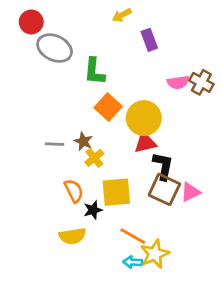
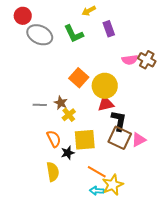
green L-shape: (94, 71) -> (74, 34), moved, turned -30
yellow semicircle: (72, 236) -> (53, 172), turned -90

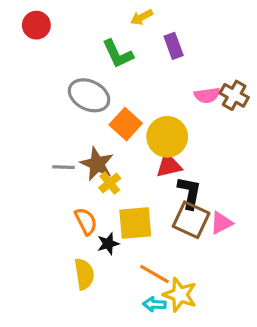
gray ellipse: (40, 35) -> (89, 95), moved
brown star: (61, 103) -> (97, 164), size x1.5
yellow star: (113, 185) -> (180, 295), turned -30

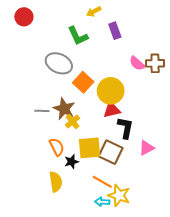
pink semicircle: (207, 95) -> (137, 63), turned 49
brown cross: (234, 95) -> (155, 63), turned -30
brown square: (191, 220) -> (111, 152), moved

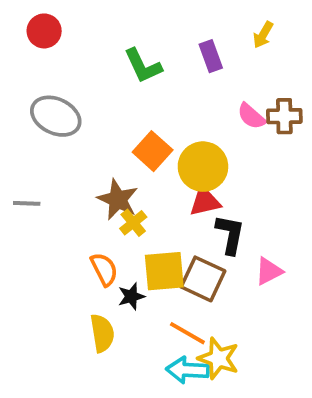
yellow arrow: (94, 12) -> (263, 35), moved, turned -32
gray ellipse: (59, 63) -> (56, 116), moved
gray line: (42, 111) -> (27, 203), moved
cyan arrow: (102, 202) -> (187, 370), size x1.5

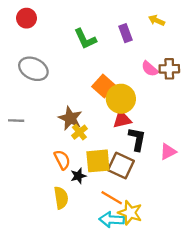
yellow arrow: (263, 35) -> (157, 20), turned 84
orange square: (153, 151) -> (104, 86), moved
pink triangle: (269, 271) -> (168, 152), moved

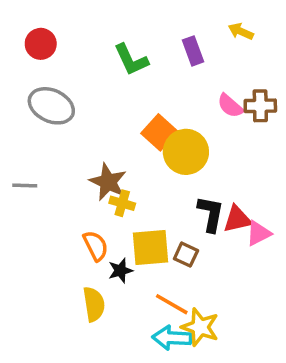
red circle: (26, 18) -> (41, 44), moved
red triangle: (122, 119) -> (237, 219), moved
yellow cross: (79, 132) -> (122, 203), turned -35
brown square: (121, 166) -> (186, 255), size x0.6

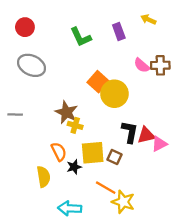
yellow semicircle: (94, 304) -> (44, 177), moved
cyan arrow: (172, 338) -> (70, 208), moved

